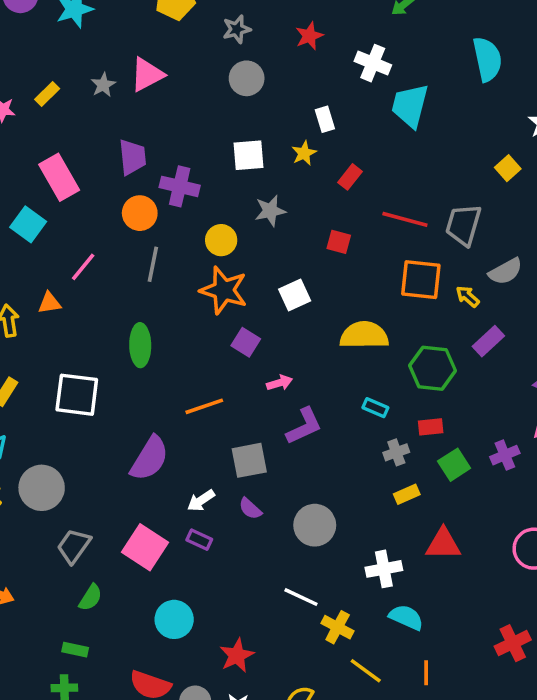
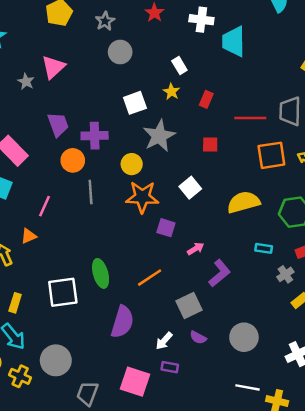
gray star: (270, 211) -> (159, 136), size x1.5
green ellipse: (140, 345) -> (101, 273), moved

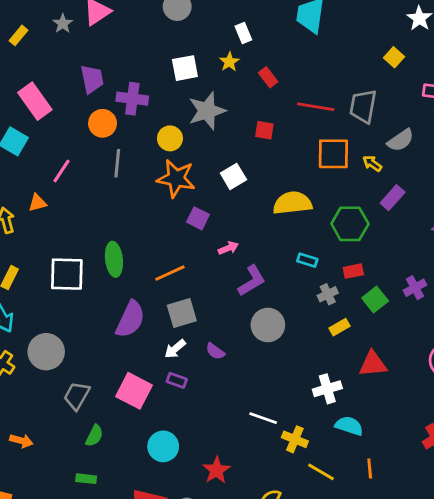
red rectangle: (206, 99) -> (268, 77), turned -70
gray square: (189, 306) -> (182, 313), moved
gray circle: (244, 337) -> (268, 325), moved

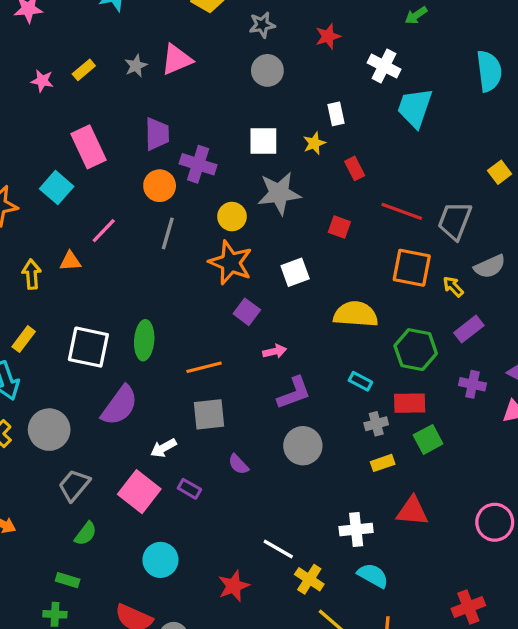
red rectangle: (353, 271) -> (410, 403), size x1.4
purple cross: (415, 288) -> (472, 384), moved, turned 30
purple semicircle: (130, 319) -> (120, 405), moved
white arrow: (175, 349) -> (163, 448), moved
red star: (216, 470) -> (234, 586), moved

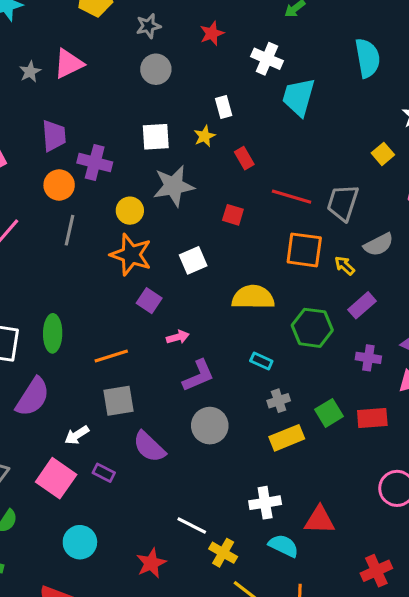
red rectangle: (410, 403) -> (372, 418), moved
yellow rectangle: (383, 463) -> (287, 438), size x1.5
purple semicircle: (238, 464) -> (149, 447), size x1.6
red triangle: (412, 511) -> (320, 520), moved

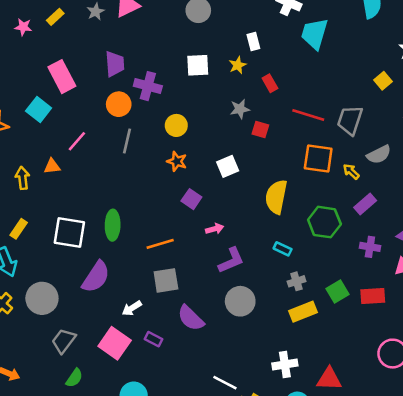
gray star: (174, 186) -> (240, 109), moved, size x0.6
orange star: (131, 255) -> (177, 161), size x0.6
yellow semicircle: (253, 297) -> (276, 197), turned -80

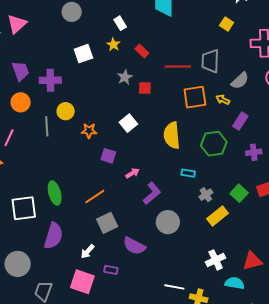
orange circle: (119, 104) -> (21, 102), moved
yellow circle: (176, 125) -> (66, 111), moved

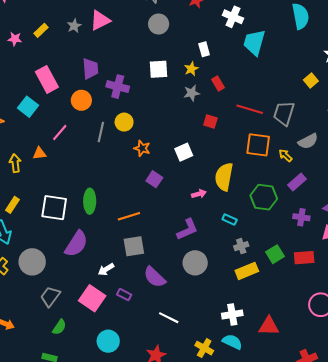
gray star: (125, 77) -> (192, 93), moved
pink arrow: (132, 173) -> (199, 194), moved
cyan semicircle: (235, 283) -> (232, 342), moved
white line: (174, 287) -> (169, 318), moved

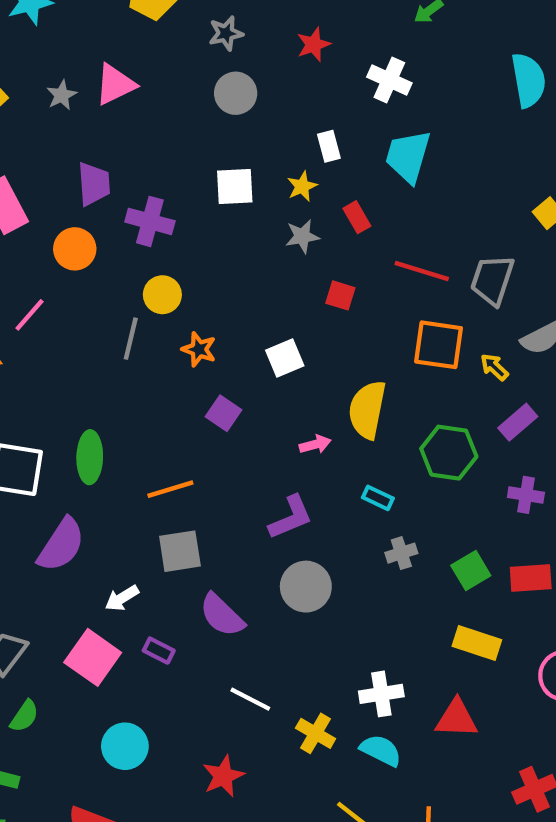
cyan trapezoid: (254, 42) -> (408, 156), moved
gray line: (101, 132) -> (131, 339), moved
yellow rectangle: (247, 271) -> (477, 643), moved, turned 40
yellow cross: (204, 348) -> (316, 733), moved

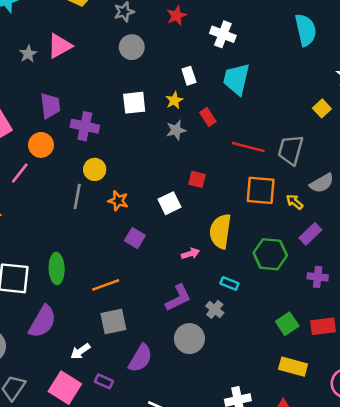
red square: (340, 295) -> (197, 179), moved
pink line: (29, 315) -> (20, 173), moved
gray cross: (401, 553) -> (215, 309), moved, turned -30
purple semicircle: (222, 615) -> (140, 358), turned -100

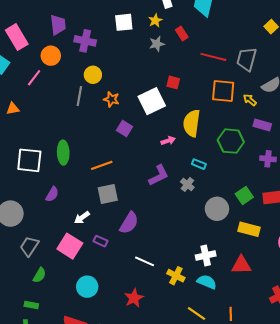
white square: (170, 203) -> (152, 101), size x1.5
purple rectangle: (310, 234) -> (262, 125), turned 60
purple semicircle: (43, 322) -> (52, 194), size x0.6
gray circle: (189, 339) -> (217, 209), moved

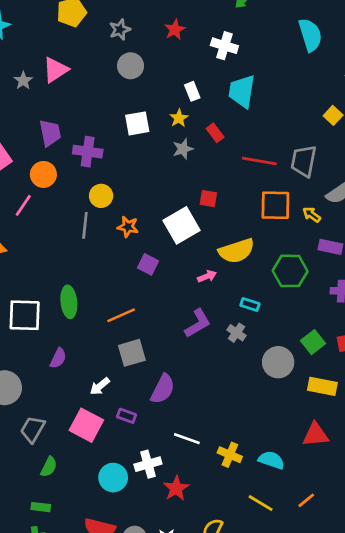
yellow semicircle: (192, 123) -> (237, 251), turned -112
white cross: (206, 256) -> (148, 464), moved
orange line: (231, 314) -> (306, 500), turned 56

